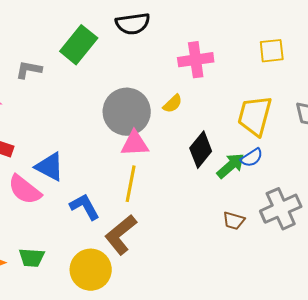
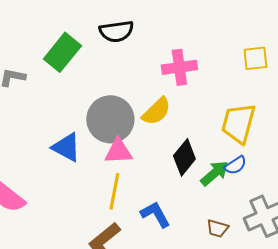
yellow semicircle: (173, 104) -> (156, 111), size x1.5
blue triangle: (50, 167) -> (66, 147), moved
blue L-shape: (85, 207) -> (155, 214), moved

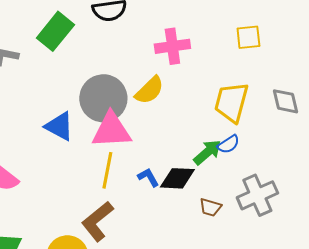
pink triangle: (118, 151) -> (111, 130), size x1.4
black diamond: (184, 157) -> (177, 178), moved, turned 54
blue L-shape: (155, 214) -> (148, 177), moved, size x0.7

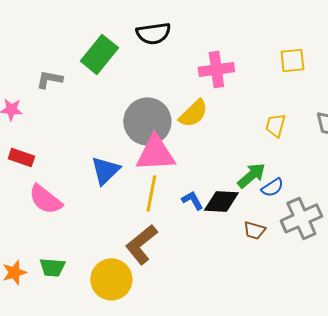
yellow trapezoid: (231, 102) -> (275, 125), size x0.6
blue triangle: (59, 126) -> (105, 170), moved, turned 48
blue semicircle: (228, 144) -> (272, 187), moved

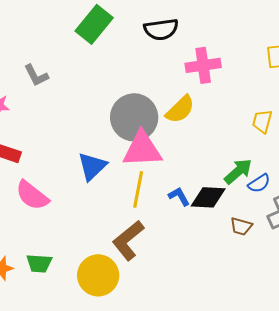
black semicircle: (153, 33) -> (161, 29), moved
green rectangle: (99, 54) -> (94, 24), moved
gray L-shape: (49, 79) -> (36, 75), turned -128

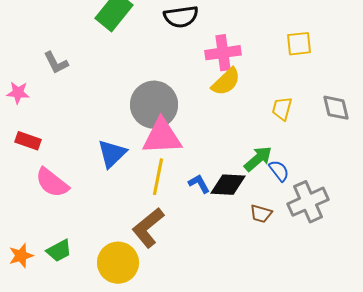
yellow semicircle: (180, 109) -> (226, 82), moved
blue semicircle: (259, 183) -> (279, 171), turned -95
green trapezoid: (39, 263) -> (59, 251), turned -32

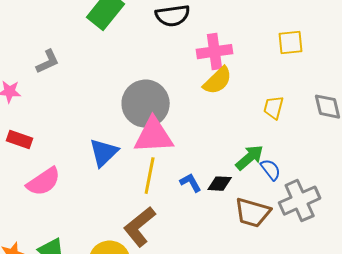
gray L-shape: (56, 63) -> (48, 62), turned -88
pink semicircle: (52, 183) -> (44, 182), turned -72
black diamond: (228, 185) -> (220, 184), size x0.7
brown trapezoid: (261, 214) -> (253, 213), size x1.6

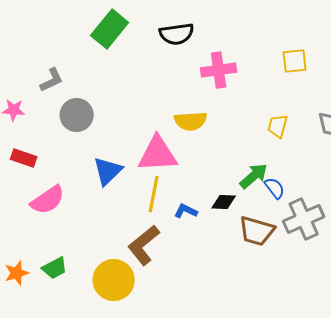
yellow semicircle: (218, 81) -> (191, 121), moved, turned 40
gray circle: (146, 104) -> (77, 115), moved, size x0.7
blue L-shape: (191, 183) -> (186, 211), moved, turned -35

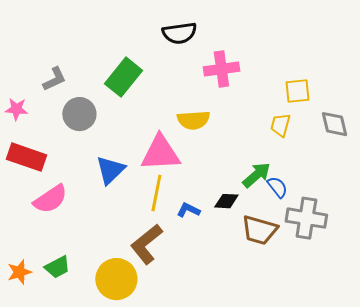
green rectangle: (110, 29) -> (123, 77), moved
yellow square: (295, 61) -> (297, 91), moved
red rectangle: (24, 158) -> (26, 157), size x1.5
gray cross: (304, 219) -> (306, 218), turned 33

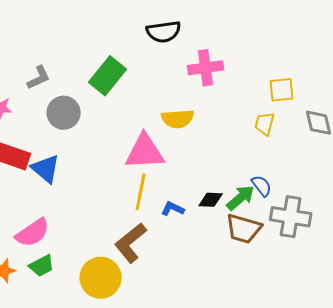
blue triangle: (110, 170) -> (46, 169), moved, turned -36
green arrow: (256, 175) -> (241, 198), moved
pink semicircle: (50, 199) -> (33, 233), moved

